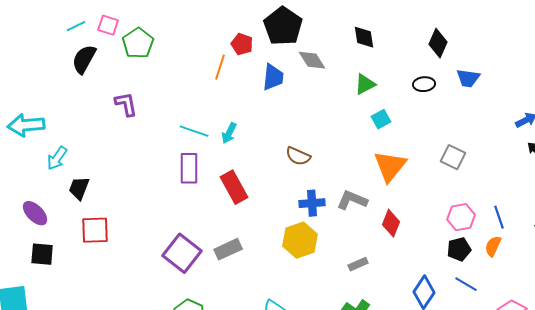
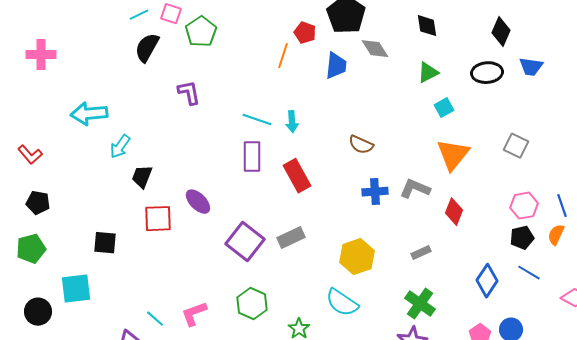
black ellipse: (424, 84) -> (487, 73), size x1.4
cyan arrow: (229, 133) -> (292, 122), turned -30
purple ellipse: (35, 213) -> (198, 202), moved
yellow hexagon: (300, 240) -> (357, 257), moved

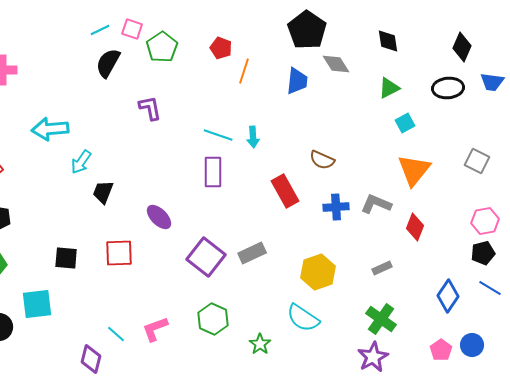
red pentagon: (305, 33) -> (221, 48), moved
red rectangle: (297, 176) -> (285, 191), moved
red square: (158, 219) -> (119, 253), moved

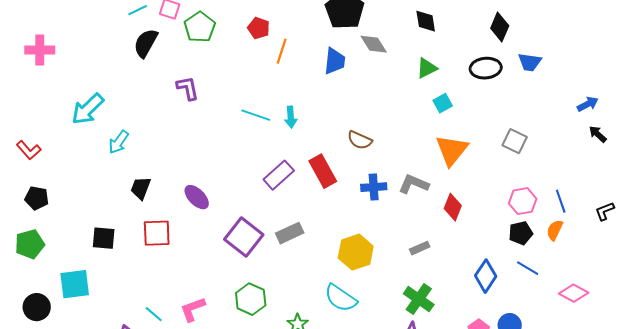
cyan arrow: (50, 129) -> (88, 109), turned -39
purple rectangle: (213, 172) -> (279, 175), moved, turned 48
black trapezoid: (103, 192) -> (141, 188), moved

